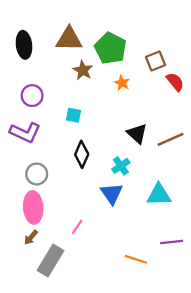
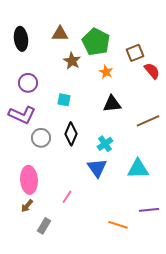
brown triangle: (69, 39) -> (60, 34), size x0.7
black triangle: (137, 134) -> (112, 104), moved, turned -48
gray circle: (37, 174) -> (41, 138), moved
gray rectangle: (51, 260) -> (44, 226), size x0.6

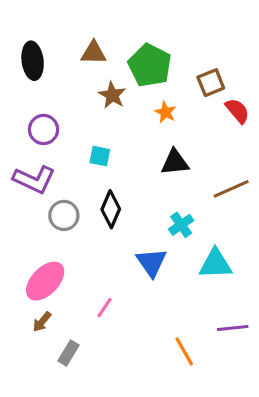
cyan cross: (105, 144) -> (181, 225), moved
pink ellipse: (29, 180) -> (45, 281), turned 48
orange line: (118, 225) -> (184, 351), turned 42

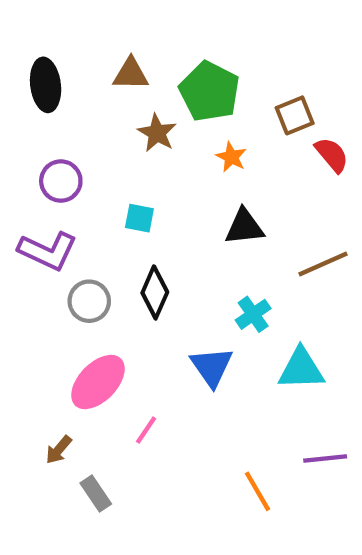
pink ellipse: (45, 281) -> (98, 382), moved
gray rectangle: (69, 353) -> (96, 493), turned -65

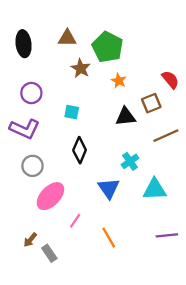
brown square: (295, 115) -> (151, 103), moved
gray circle: (89, 301) -> (32, 166), moved
brown arrow: (59, 450) -> (30, 240), moved
orange line: (257, 491) -> (109, 238), moved

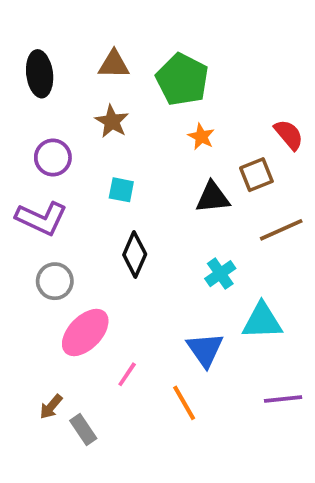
brown star: (81, 68) -> (112, 121), moved
blue triangle: (109, 188) -> (205, 350), moved

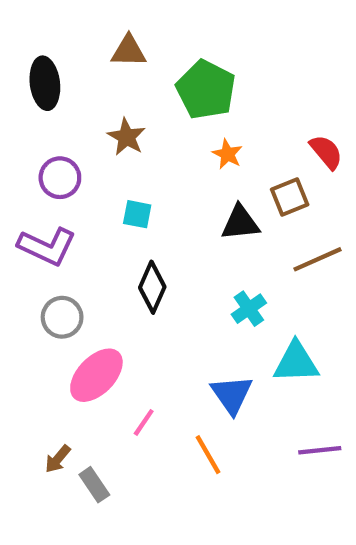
brown triangle: (114, 64) -> (129, 51), moved

